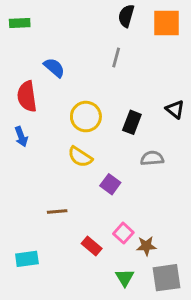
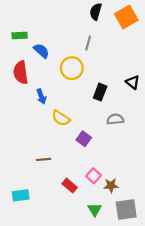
green rectangle: (20, 23) -> (20, 35), moved
orange square: (166, 23) -> (126, 17), turned -30
yellow circle: (86, 117) -> (72, 68), moved
blue arrow: (21, 137) -> (41, 96), moved

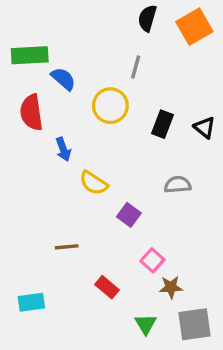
green rectangle: (20, 35) -> (30, 55), size x1.5
black rectangle: (100, 92) -> (162, 124), moved
pink square: (94, 176) -> (152, 260), moved

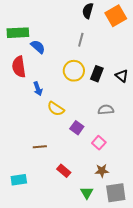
yellow circle: (110, 106) -> (74, 71), moved
pink square: (152, 260) -> (99, 143), moved

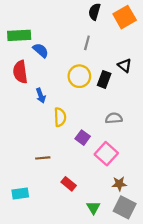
black triangle: (122, 76) -> (125, 65), moved
yellow semicircle: (56, 109) -> (60, 117), turned -126
pink square: (99, 143) -> (106, 154), size x1.5
brown star: (102, 171) -> (119, 184), moved
gray square: (116, 193) -> (125, 207), turned 35

